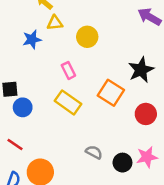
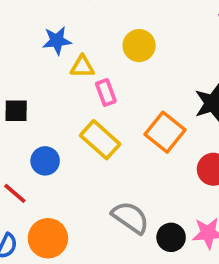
yellow triangle: (55, 23) -> (82, 67), moved
blue circle: (23, 107) -> (45, 161), moved
gray semicircle: (94, 152) -> (130, 217), size x1.5

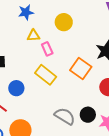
blue star: (57, 41) -> (26, 12), moved
black circle: (171, 237) -> (88, 115), moved

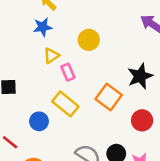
yellow triangle: (33, 36) -> (51, 56), turned -32
blue circle: (16, 88) -> (39, 121), moved

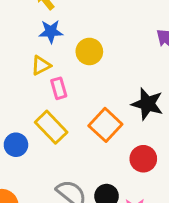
blue star: (43, 27) -> (51, 32), moved
black star: (140, 76) -> (147, 104), turned 30

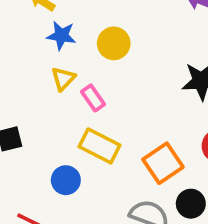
blue star: (51, 32) -> (61, 36), turned 30
orange square: (105, 125) -> (163, 163), moved, turned 32

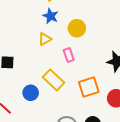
pink rectangle: (93, 98) -> (69, 55), moved
orange square: (163, 163) -> (89, 87), moved

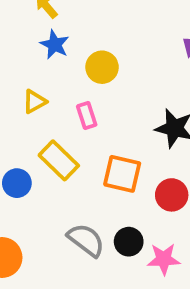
yellow triangle: (45, 39) -> (34, 102), moved
orange square: (89, 87) -> (122, 174), turned 30

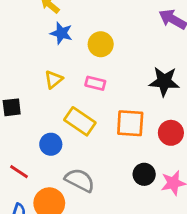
pink rectangle: (87, 116) -> (95, 83), turned -48
gray semicircle: (86, 240) -> (80, 180), moved

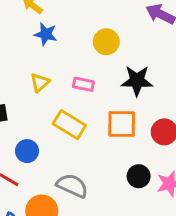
yellow circle: (101, 44) -> (106, 42), moved
black star: (164, 81) -> (137, 81), moved
blue circle: (51, 144) -> (27, 151), moved

